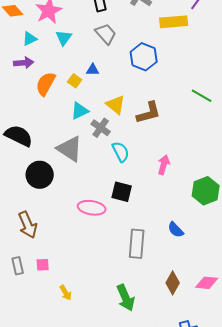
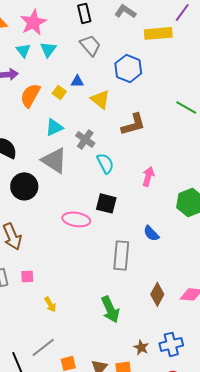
cyan triangle: (30, 39) -> (23, 50), moved, turned -42
yellow triangle: (116, 105) -> (100, 99), moved
cyan triangle: (80, 111) -> (54, 127), moved
blue semicircle: (176, 230) -> (151, 233), moved

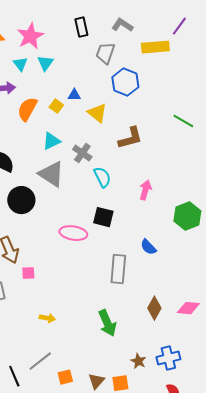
gray trapezoid: (90, 45) -> (105, 53), moved, turned -120
pink square: (27, 276) -> (28, 273), moved
yellow arrow: (50, 304) -> (47, 318), turned -49

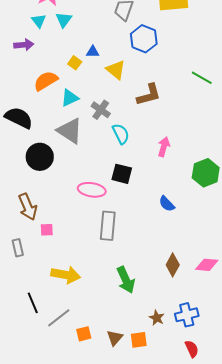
orange semicircle: (27, 109) -> (46, 81), moved, turned 30
gray rectangle: (118, 269) -> (108, 226), moved
yellow arrow: (47, 318) -> (66, 275), size x1.8
black line: (14, 376) -> (33, 303), moved

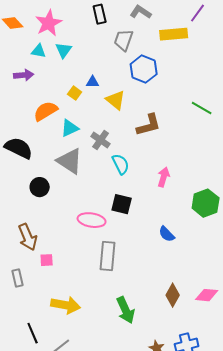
cyan triangle: (39, 21) -> (39, 51), turned -42
black circle: (40, 157) -> (40, 187), size x0.7

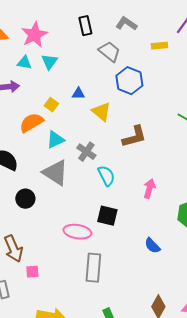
yellow rectangle: (174, 34) -> (159, 46), size x0.6
gray trapezoid: (124, 40) -> (109, 52), turned 110
yellow square: (75, 93) -> (51, 105), moved

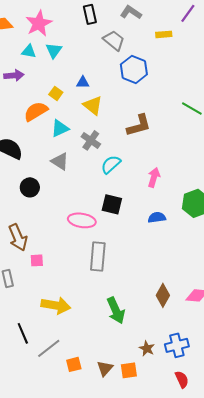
yellow triangle: (101, 112) -> (93, 105), moved
gray triangle: (55, 173) -> (60, 161), size x0.7
cyan semicircle: (106, 176) -> (111, 164), turned -105
blue semicircle: (152, 246) -> (157, 217), moved, turned 126

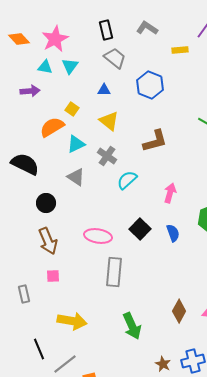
gray trapezoid: (114, 40) -> (115, 58), moved
blue triangle: (83, 82) -> (104, 90), moved
black square: (112, 204) -> (140, 229), moved, turned 30
blue semicircle: (157, 217) -> (173, 233), turned 78
brown arrow: (18, 237) -> (48, 241), moved

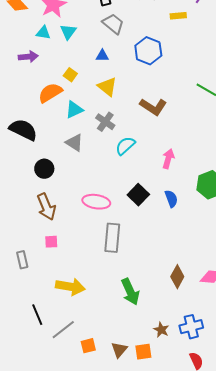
brown L-shape: (155, 141) -> (153, 107), turned 48

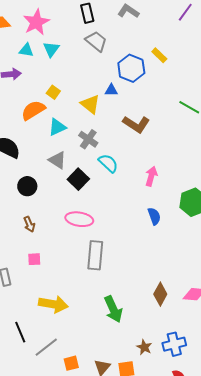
yellow rectangle: (178, 16) -> (159, 55), moved, turned 49
blue triangle: (102, 56) -> (111, 90), moved
cyan semicircle: (125, 146) -> (108, 163), turned 85
black square: (138, 195) -> (78, 179), moved
brown arrow: (46, 207) -> (29, 224), size x0.6

